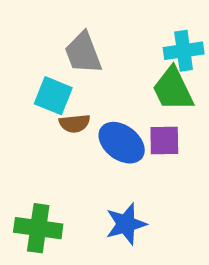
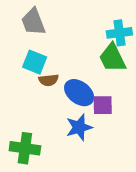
gray trapezoid: (83, 53) -> (33, 22), moved
purple square: (164, 141) -> (103, 105), moved
blue star: (126, 224) -> (79, 127), moved

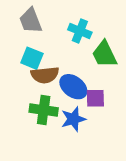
cyan cross: (119, 33) -> (80, 31), moved, turned 30
brown semicircle: (49, 80) -> (45, 75), size x1.5
green cross: (25, 148) -> (44, 110), moved

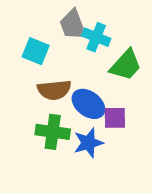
gray trapezoid: (31, 21) -> (73, 25), moved
green trapezoid: (104, 54) -> (126, 65), turned -112
cyan square: (32, 58) -> (36, 51), moved

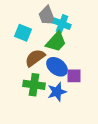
green trapezoid: (126, 65) -> (56, 42), moved
brown semicircle: (54, 90) -> (35, 58), turned 150

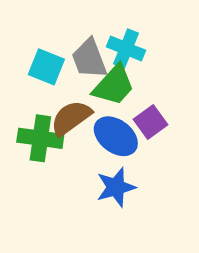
gray trapezoid: (47, 16) -> (89, 59), moved
purple square: (74, 76) -> (150, 122), moved, turned -35
green cross: (34, 85) -> (40, 138), moved

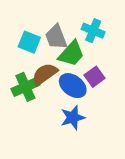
cyan cross: (126, 49) -> (93, 31), moved
green cross: (40, 138) -> (25, 87), turned -32

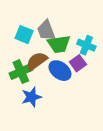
cyan cross: (93, 31) -> (86, 45), moved
green trapezoid: (71, 54) -> (59, 44), turned 40
blue star: (73, 118) -> (31, 97), moved

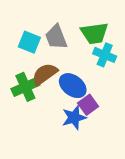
green trapezoid: (59, 44) -> (94, 33), moved
purple square: (78, 63) -> (88, 105), moved
blue star: (31, 97) -> (74, 118), moved

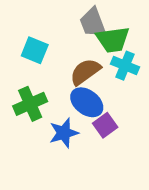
gray trapezoid: (56, 37) -> (93, 23), moved
brown semicircle: (45, 74) -> (85, 72), moved
blue star: (74, 118) -> (64, 133), moved

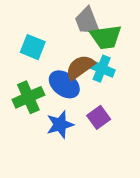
cyan cross: (125, 66) -> (102, 69), moved
blue ellipse: (87, 102) -> (64, 84), moved

